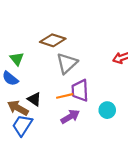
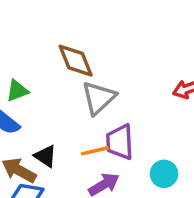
brown diamond: (53, 40) -> (76, 61), turned 50
green triangle: (17, 59) -> (17, 91), turned 48

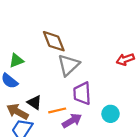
orange line: (95, 151) -> (57, 110), moved

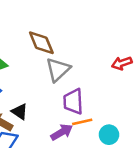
orange line: (57, 110) -> (82, 122), moved
cyan circle: (110, 114) -> (109, 135), moved

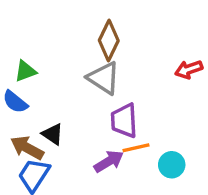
brown diamond: (41, 43) -> (109, 41), moved, turned 48
gray triangle: (58, 70) -> (104, 78), turned -44

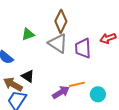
green triangle: (25, 71) -> (28, 34), moved
purple trapezoid: (124, 121) -> (83, 48), moved

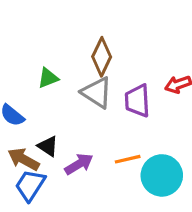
purple arrow: (61, 92) -> (79, 164), moved
cyan circle: (98, 94) -> (162, 175), size x1.6

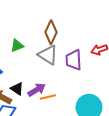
orange line: (128, 159) -> (48, 97), moved
purple arrow: (79, 164) -> (37, 90), moved

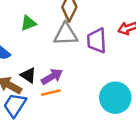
gray triangle: (48, 55) -> (66, 34), turned -35
orange line: (48, 97) -> (51, 93), moved

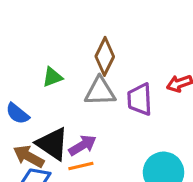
black triangle: (28, 75) -> (52, 144), size x1.6

